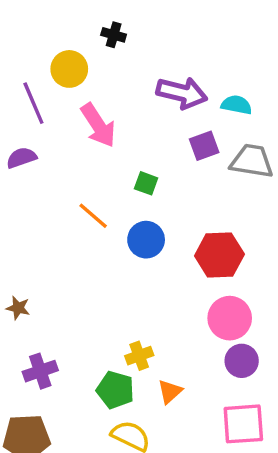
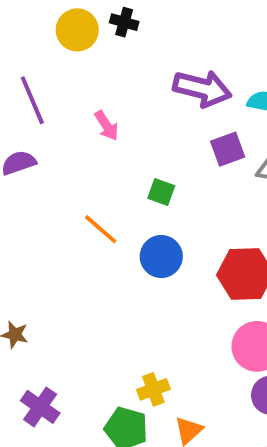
yellow circle: (69, 69) -> (77, 30), moved
pink arrow: (98, 125) -> (107, 126), size x0.6
purple cross: (40, 371) -> (40, 407), turned -36

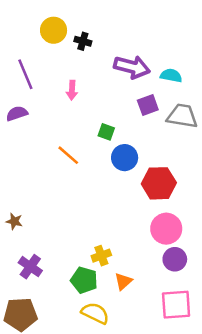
black cross: (124, 22) -> (83, 41), moved
pink arrow: (107, 126) -> (72, 90), turned 36
blue circle: (161, 257) -> (125, 158), moved

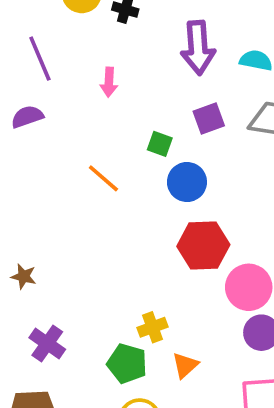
purple arrow: (132, 67) -> (198, 48), turned 72
purple square: (148, 105) -> (209, 118), moved
red hexagon: (159, 183) -> (203, 246), moved

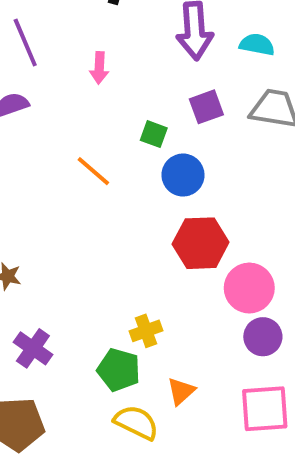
orange triangle: (185, 365) -> (181, 391), moved

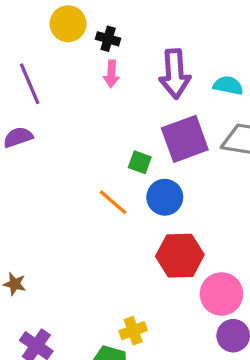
pink arrow: (99, 68) -> (111, 74), moved
purple square: (206, 107) -> (185, 139), size x1.6
orange line: (93, 171) -> (113, 202), moved

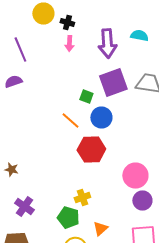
cyan semicircle: (228, 85) -> (139, 36), moved
red hexagon: (180, 256) -> (91, 150), moved

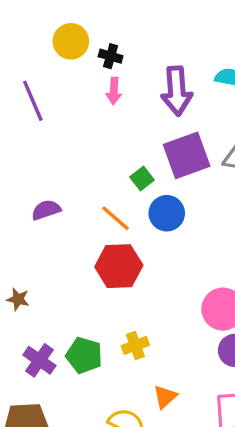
purple semicircle: (13, 82) -> (46, 210), moved
green square: (86, 96) -> (142, 179), turned 32
red hexagon: (91, 150) -> (119, 266), moved
green pentagon: (68, 218) -> (84, 355), moved

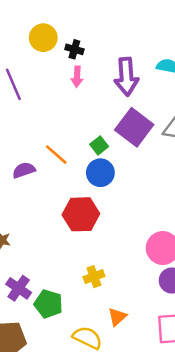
purple square: (187, 155) -> (134, 127), turned -33
blue circle: (167, 213) -> (100, 173), moved
orange line: (115, 218) -> (56, 155), moved
green pentagon: (84, 355) -> (48, 304), moved

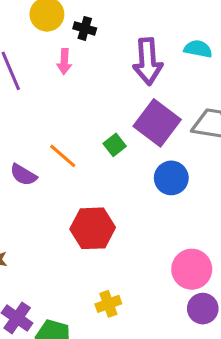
pink arrow: (77, 77) -> (64, 61), moved
purple semicircle: (24, 170) -> (23, 175), turned -130
blue circle: (100, 173) -> (171, 178), moved

